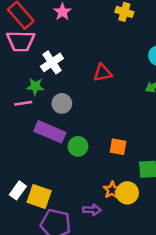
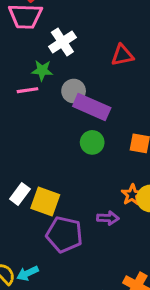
purple rectangle: (50, 132) -> (92, 107), moved

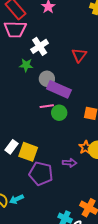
red triangle: (122, 55) -> (79, 55), turned -42
pink line: (28, 90) -> (47, 106), moved

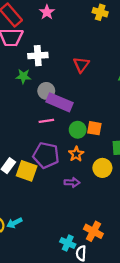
white cross: (40, 46) -> (38, 56), turned 30
green circle: (59, 113) -> (78, 130), moved
orange star: (86, 147) -> (76, 154), moved
purple pentagon: (41, 174) -> (46, 155), moved

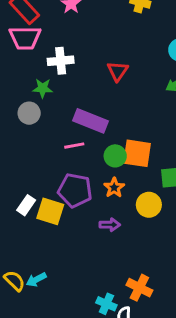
gray circle: (46, 91) -> (29, 113), moved
orange square: (94, 128) -> (137, 153), size x1.5

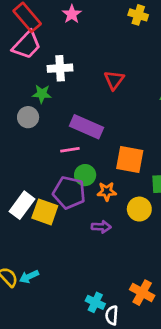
pink trapezoid: (25, 38) -> (27, 45), turned -48
green circle: (115, 156) -> (85, 175), moved
orange star: (114, 188) -> (107, 191), turned 30
white rectangle: (26, 205) -> (22, 205), size x1.4
orange cross: (139, 288) -> (142, 293), moved

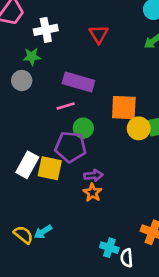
orange star: (107, 191) -> (92, 193), moved, turned -30
yellow circle: (139, 209) -> (139, 128), moved
purple arrow: (101, 227) -> (93, 175), moved

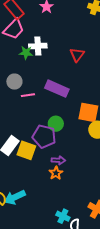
green star: (32, 57) -> (26, 53), moved
pink line: (66, 106) -> (28, 95), moved
cyan arrow: (43, 232) -> (15, 197), size x1.5

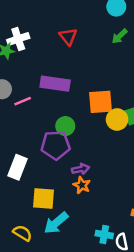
yellow square: (26, 150) -> (44, 198), moved
cyan arrow: (15, 197) -> (56, 223), moved

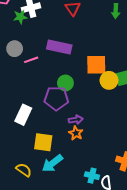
green arrow: (120, 36) -> (116, 11), turned -48

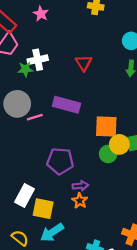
gray circle: (15, 49) -> (17, 104), size x1.5
green circle: (65, 83) -> (108, 154), moved
white rectangle: (23, 115) -> (24, 195), moved

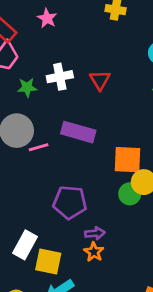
white cross: (38, 60) -> (60, 77), moved

